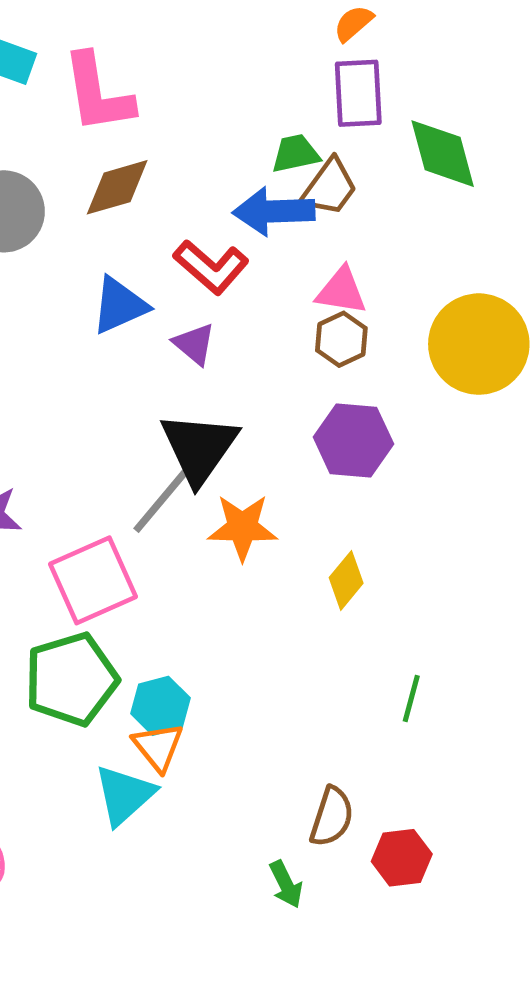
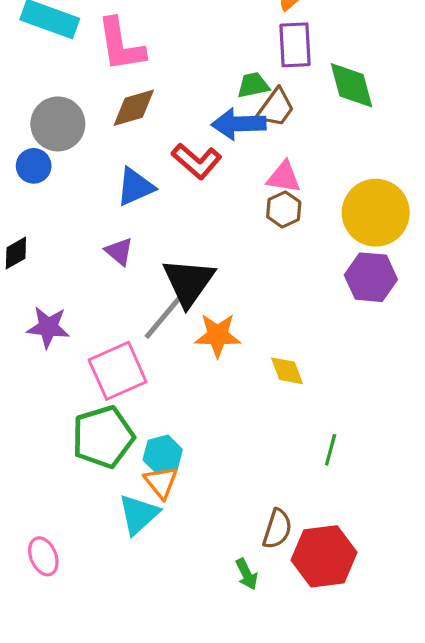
purple triangle: (194, 344) -> (119, 251), moved
purple hexagon: (353, 441) -> (371, 277), moved
yellow diamond: (346, 580) -> (287, 371), turned -60
red hexagon: (402, 858) -> (324, 556), size x1.6

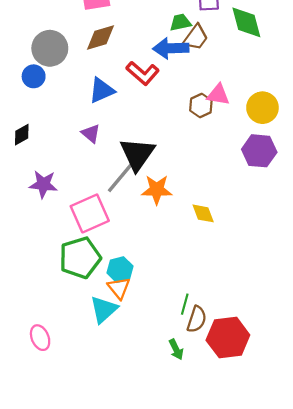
pink triangle: (284, 177) -> (218, 95), moved
yellow circle: (376, 213) -> (262, 108), size x0.7
green line: (331, 450) -> (185, 304), moved

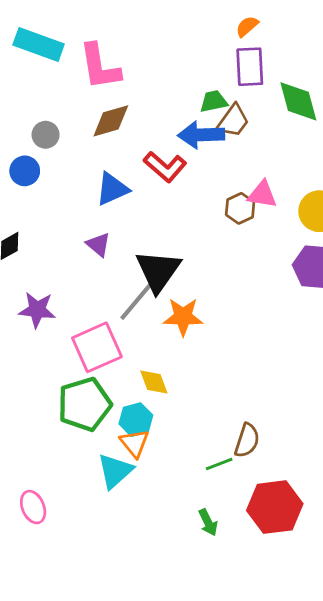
gray circle: (50, 48) -> (46, 135), size x0.6
yellow diamond: (203, 213) -> (154, 382), moved
green line: (185, 304) -> (219, 464), turned 54
brown semicircle: (197, 319) -> (247, 440), moved

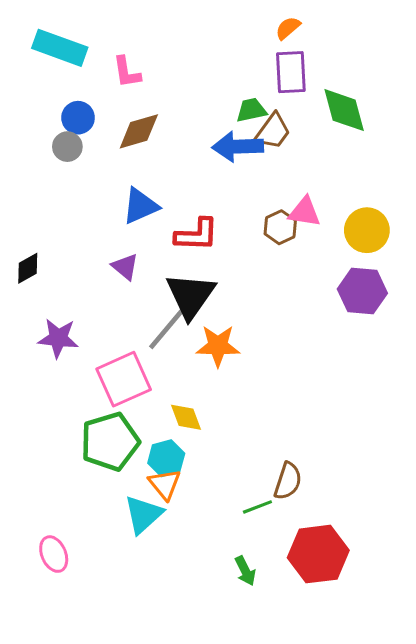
pink L-shape: (100, 67) -> (127, 72), size x0.6
red L-shape: (165, 167) -> (197, 235), moved, turned -39
blue circle: (25, 171) -> (78, 118), moved

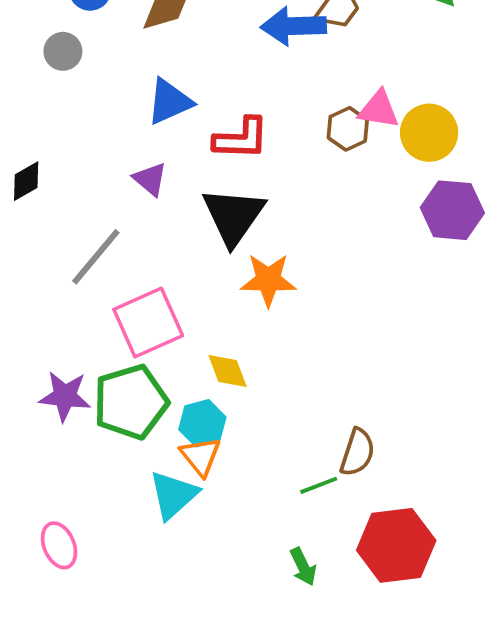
gray circle: (67, 147) -> (63, 51), moved
yellow circle: (367, 230) -> (429, 133), moved
gray line: (168, 328) -> (96, 257), moved
purple star: (58, 338) -> (65, 396), moved

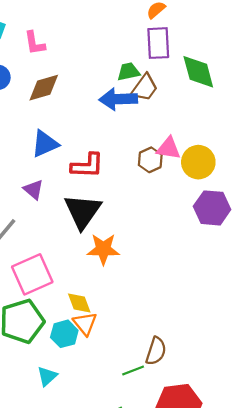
orange triangle: (200, 456) -> (85, 324), moved
cyan triangle: (173, 495) -> (47, 376), size x0.7

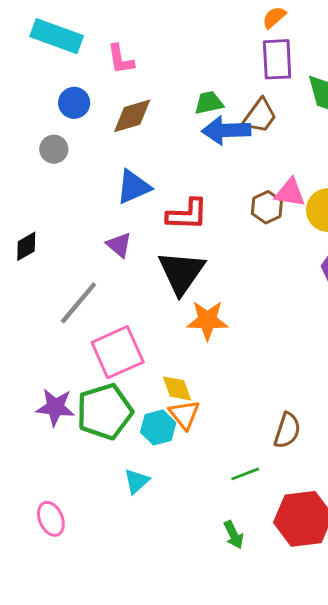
green trapezoid: (128, 72) -> (209, 103), moved
brown semicircle: (156, 351) -> (287, 430), moved

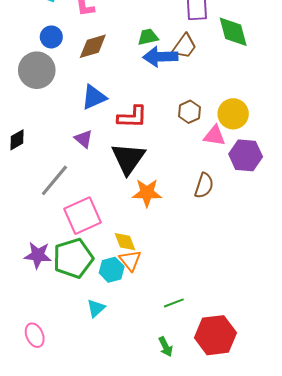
gray circle: (54, 149) -> (37, 70), size x1.8
pink triangle: (290, 193) -> (214, 136), moved
brown semicircle: (287, 430) -> (204, 186), moved

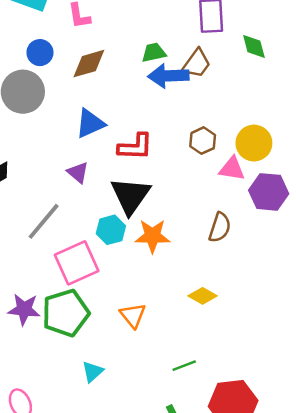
green diamond: (233, 32) -> (254, 46), size x0.7
yellow diamond: (125, 242) -> (203, 296), moved, turned -40
cyan hexagon: (112, 270) -> (111, 230), moved

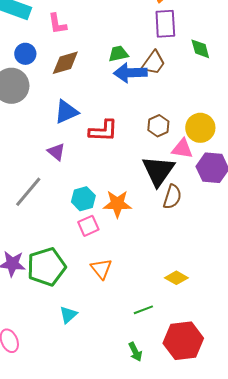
black triangle: (130, 196) -> (158, 171), moved
pink square: (77, 263) -> (88, 226), moved, size x0.6
yellow diamond: (203, 296) -> (176, 278), moved

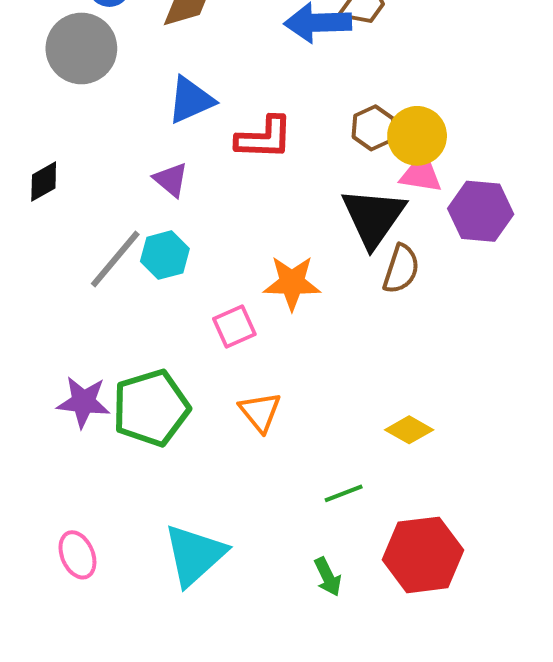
yellow circle: (200, 128) -> (417, 136), moved
cyan hexagon: (83, 199) -> (165, 255), moved
cyan triangle: (68, 315) -> (195, 555), moved, size x1.8

